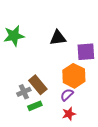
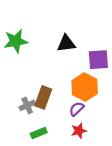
brown rectangle: (38, 85) -> (43, 97), turned 60
green rectangle: (35, 106) -> (39, 133), moved

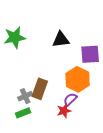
red star: (79, 131) -> (64, 111), moved
green rectangle: (39, 133) -> (23, 113), moved

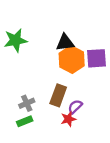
orange hexagon: (78, 79) -> (72, 59), moved
brown rectangle: (40, 89) -> (58, 95), moved

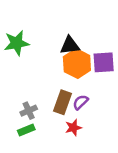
purple semicircle: (75, 107) -> (81, 102), moved

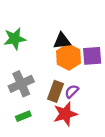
gray cross: (29, 111) -> (21, 84), moved, size x1.6
red star: (73, 128) -> (65, 114), size x1.6

